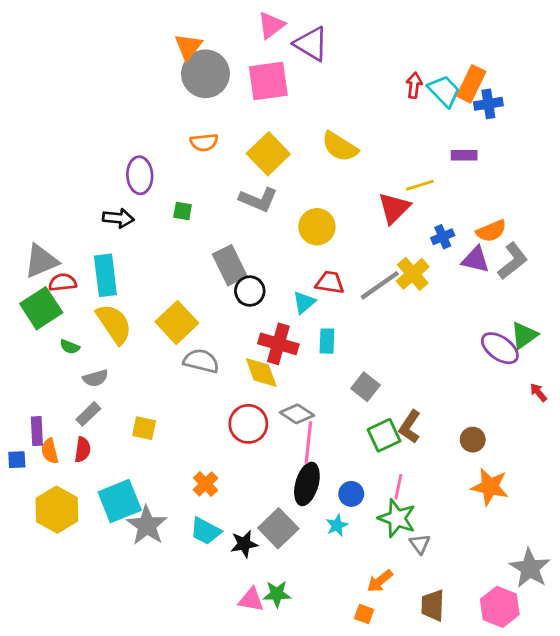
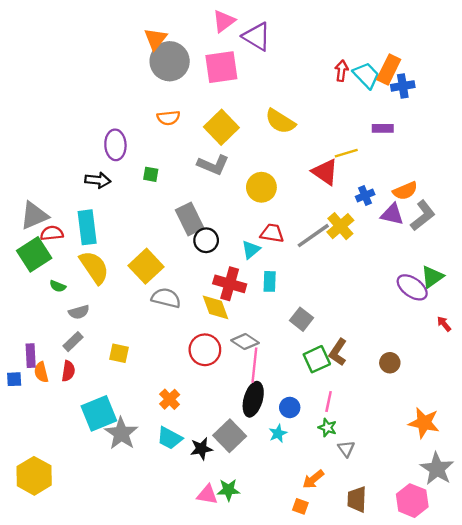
red triangle: (394, 208) -> (325, 172), turned -40
orange star: (490, 487) -> (424, 423), moved
yellow hexagon: (57, 510) -> (34, 476), moved
green star: (397, 518) -> (327, 428), size x0.6

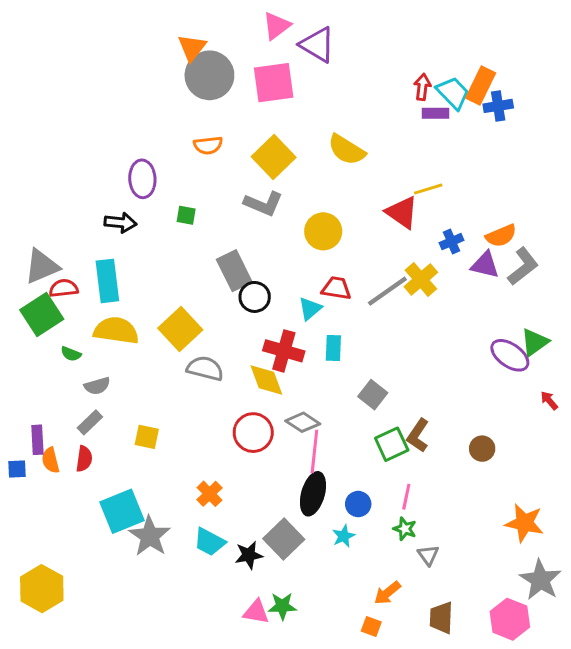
purple rectangle: (383, 128) -> (435, 113), moved
yellow semicircle: (94, 267) -> (116, 330), turned -48

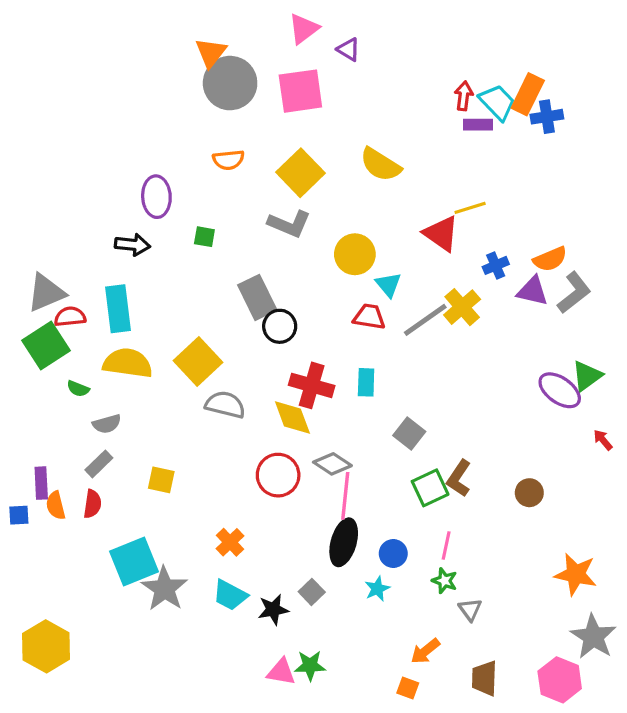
purple triangle: (317, 45) -> (348, 49), size x0.6
cyan triangle: (310, 309) -> (388, 285), moved, turned -30
gray square: (284, 539) -> (312, 592), size x0.6

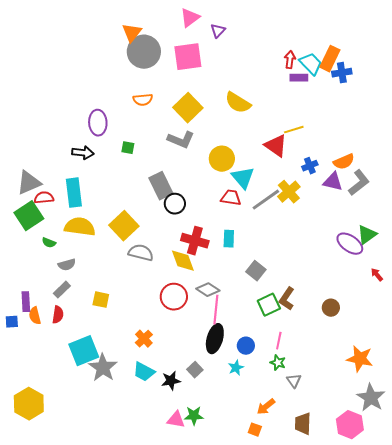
purple triangle: (348, 49) -> (218, 31), turned 42
cyan triangle: (388, 285) -> (243, 178), size x1.4

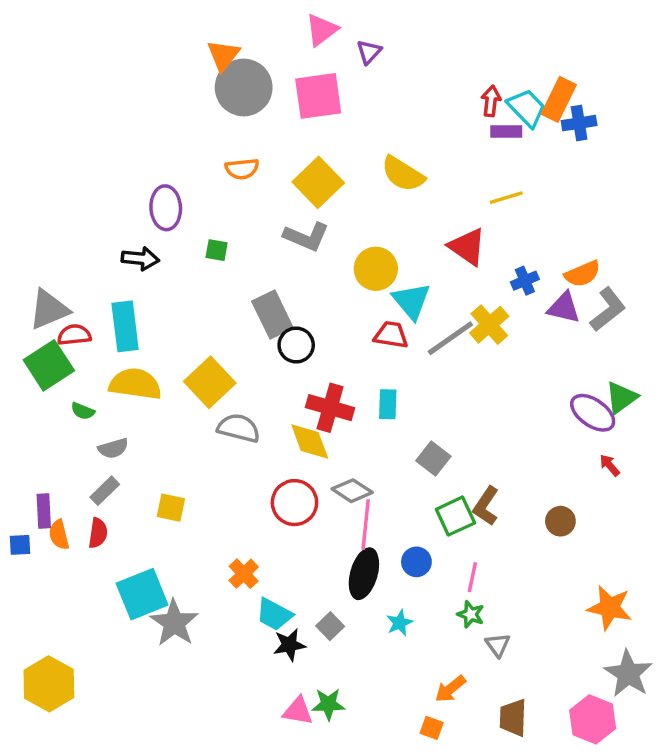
yellow line: (294, 130) -> (506, 198), moved
red arrow: (377, 275) -> (610, 465), moved
blue circle: (246, 346) -> (416, 562), moved
cyan trapezoid: (144, 372) -> (274, 614), moved

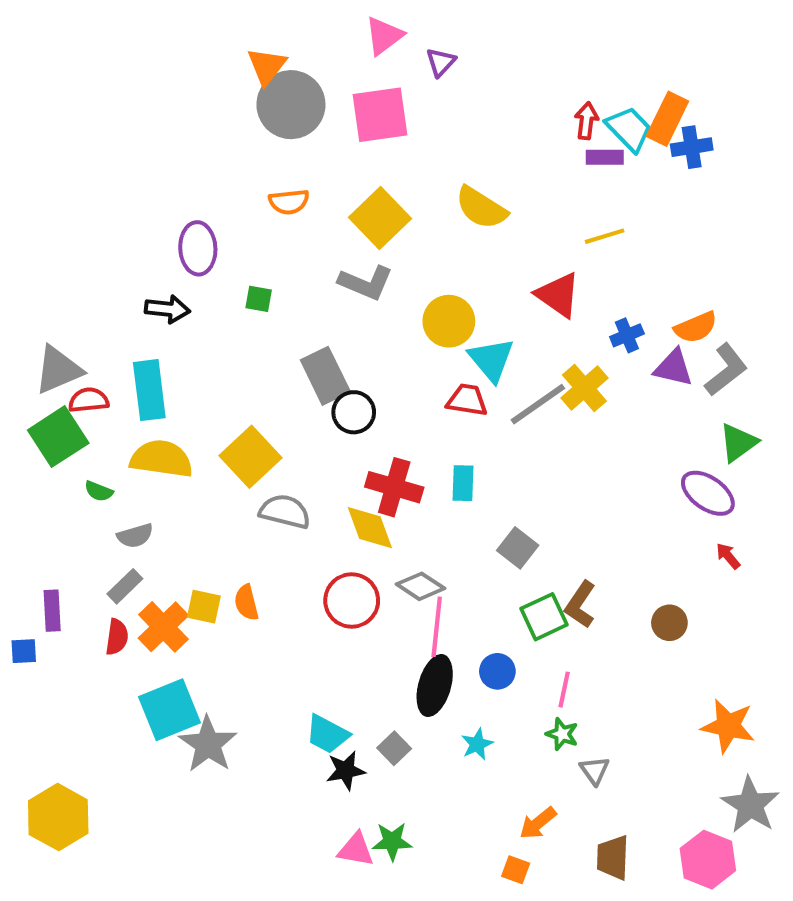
green triangle: (621, 398) -> (738, 443), moved
orange semicircle: (59, 535) -> (246, 603), moved
orange cross: (244, 574) -> (163, 627), moved, size x1.4

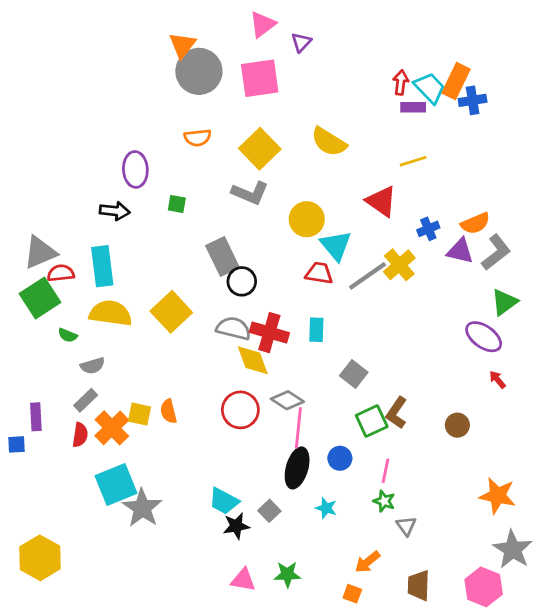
gray semicircle: (285, 511) -> (233, 328), moved
cyan star: (477, 744) -> (326, 508), turned -30
green star: (392, 841) -> (287, 574), moved

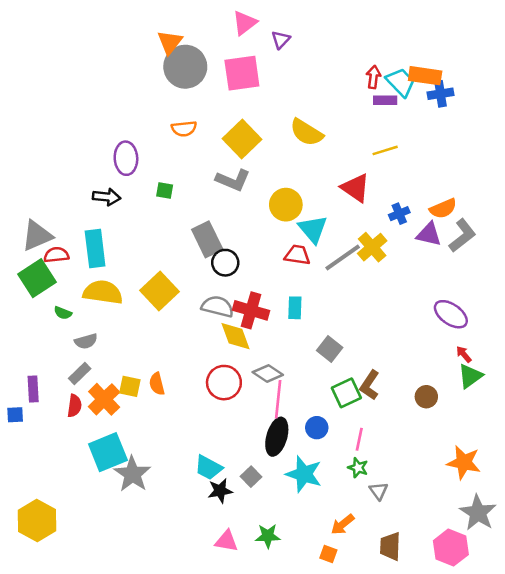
orange rectangle: (456, 81) -> (425, 76), turned 72
green triangle: (504, 302) -> (470, 376), moved
cyan star: (326, 508) -> (304, 474), size x1.8

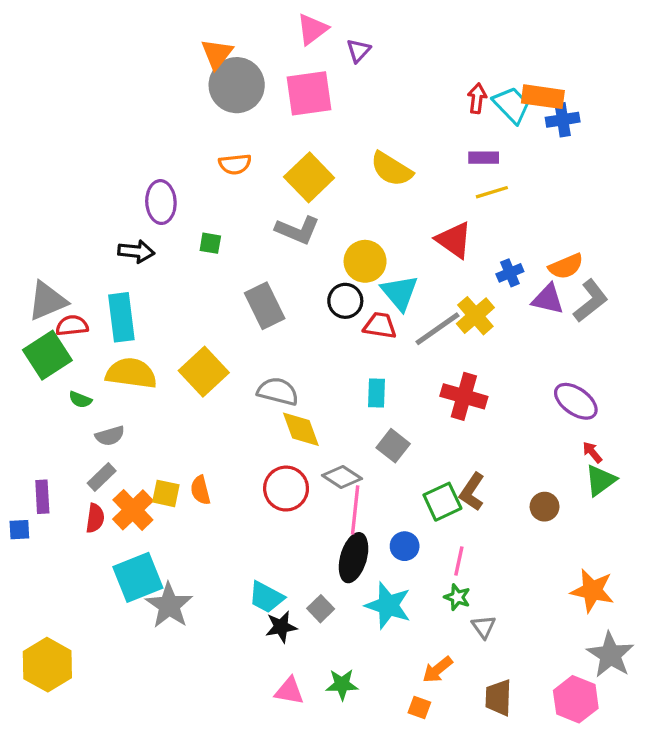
purple rectangle: (385, 100) -> (484, 158), moved
black circle: (225, 263) -> (345, 301), moved
red cross: (251, 310) -> (464, 396), moved
gray square: (330, 349) -> (393, 446), moved

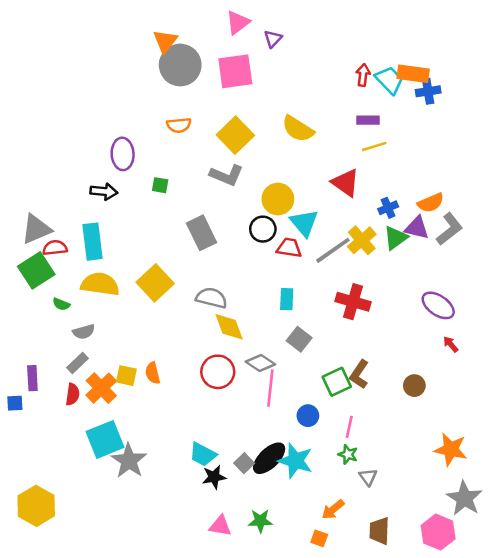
green triangle: (600, 480) -> (396, 238), moved
black ellipse: (354, 558) -> (269, 458), moved, turned 30

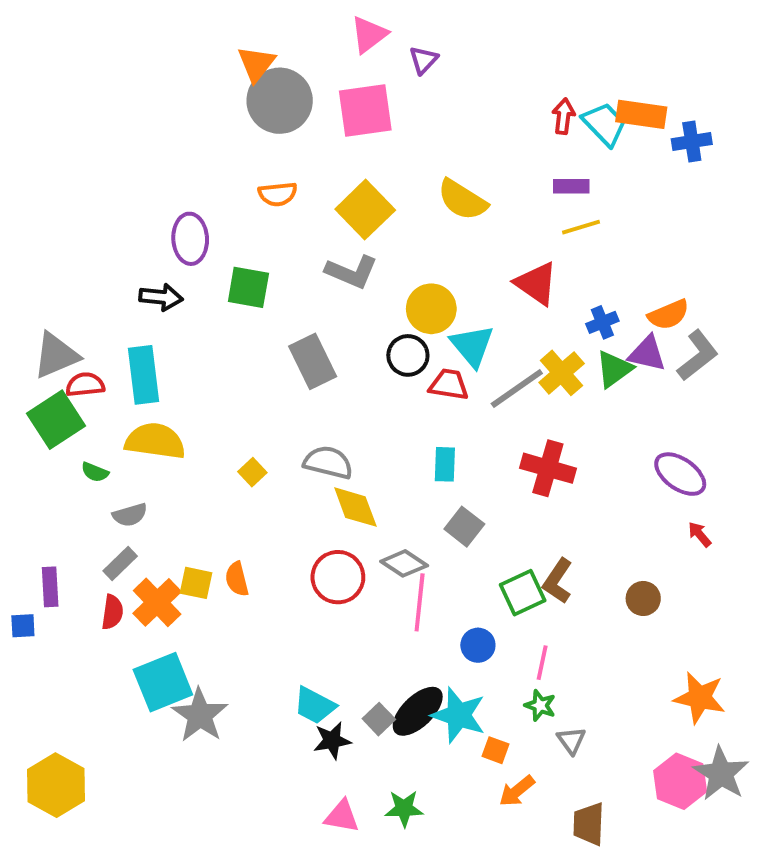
blue cross: (428, 91) -> (692, 142), moved
green square: (160, 185) -> (248, 287), size x1.6
yellow square: (155, 283) -> (252, 472), moved, size x0.5
pink hexagon: (438, 532) -> (680, 781), moved
orange square: (319, 538) -> (495, 750), moved

